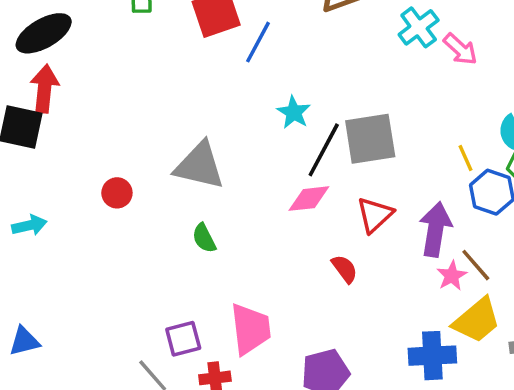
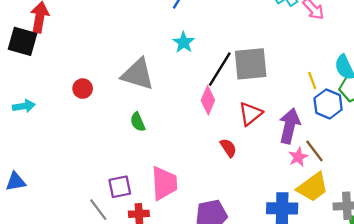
cyan star: (294, 112) -> (184, 42), moved
pink diamond: (309, 199) -> (208, 100), turned -64

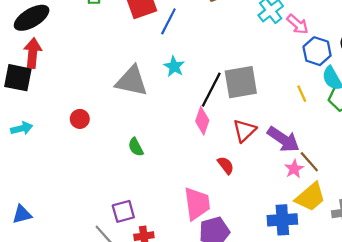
gray triangle: (138, 74) -> (132, 81), moved
blue hexagon: (328, 104) -> (317, 51), moved
cyan arrow: (24, 106) -> (22, 128), moved
purple arrow: (290, 126) -> (283, 139), turned 116
pink trapezoid: (164, 183) -> (197, 204), moved

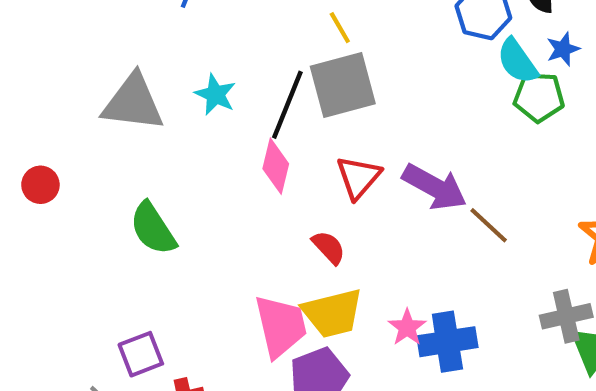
cyan star: (174, 66) -> (215, 94), moved
yellow line: (302, 94) -> (340, 28), moved
green semicircle: (136, 147) -> (153, 229), size x1.5
pink star: (294, 169) -> (407, 327), moved
yellow trapezoid: (310, 197) -> (333, 313), moved, turned 32

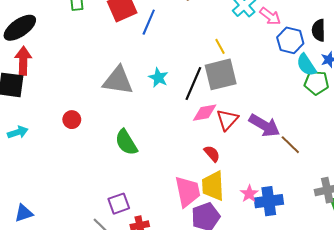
pink diamond: (276, 166) -> (205, 113), moved, turned 65
yellow trapezoid: (333, 313) -> (213, 186), turned 100

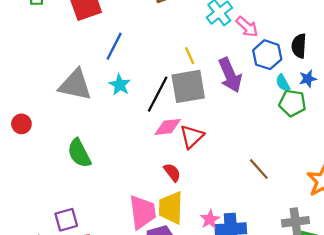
blue line: (149, 22) -> (114, 46), moved
cyan semicircle: (306, 65) -> (283, 83), size x0.7
purple arrow: (264, 125) -> (230, 75), moved, turned 32

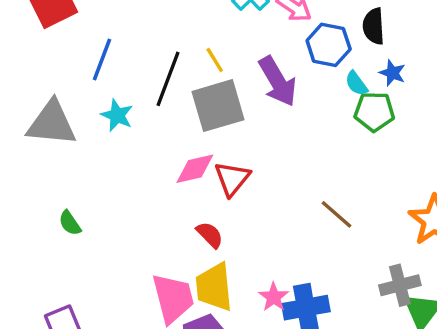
blue star: (308, 79) -> (392, 73), turned -30
black line: (158, 94) -> (168, 79), moved
green semicircle: (79, 153) -> (70, 223), size x0.6

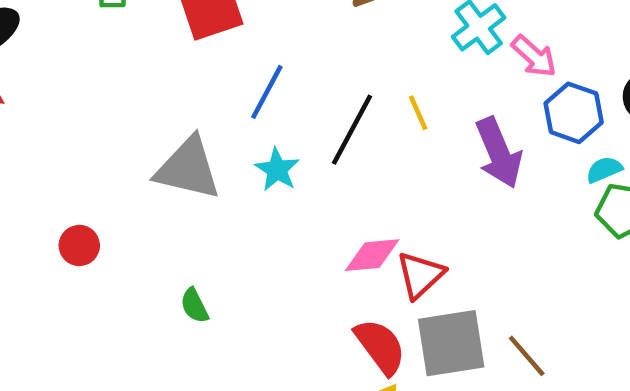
cyan semicircle: (356, 83) -> (604, 170), turned 96
gray square: (218, 106) -> (451, 343), moved
brown line: (336, 214) -> (527, 356), moved
red semicircle: (210, 235) -> (380, 346), size x1.5

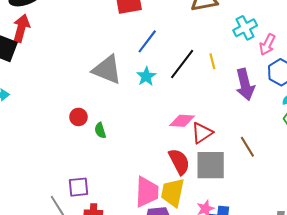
pink arrow: (534, 56) -> (267, 45), turned 65
red circle: (79, 245) -> (78, 117), moved
brown line: (527, 356) -> (247, 147), moved

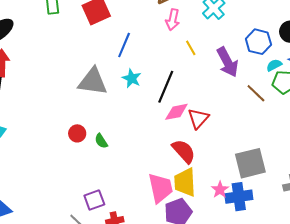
pink arrow: (267, 45) -> (173, 20), moved
black line: (182, 64) -> (166, 87), moved
brown line: (247, 147) -> (256, 93), moved
gray square: (211, 165) -> (250, 163), moved

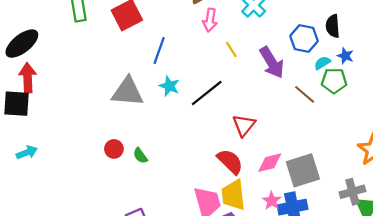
black line: (166, 87) -> (207, 93), turned 32
pink diamond: (176, 112) -> (270, 163), moved

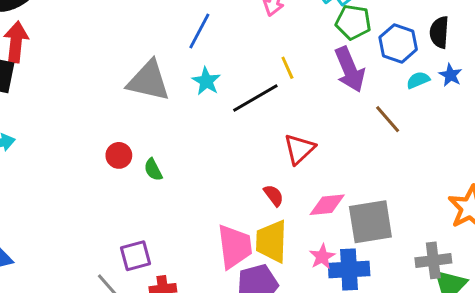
yellow line: (231, 49) -> (287, 68), moved
green pentagon: (334, 81) -> (353, 22), moved
red semicircle: (230, 162) -> (274, 195), size x0.6

